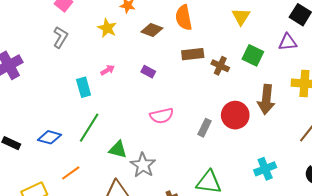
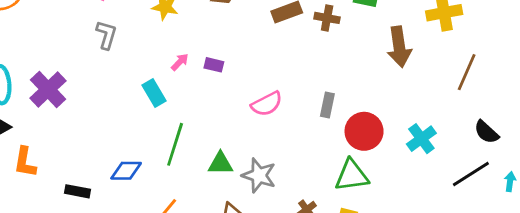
purple rectangle: (148, 72) -> (214, 65), moved
red circle: (235, 115) -> (364, 131), moved

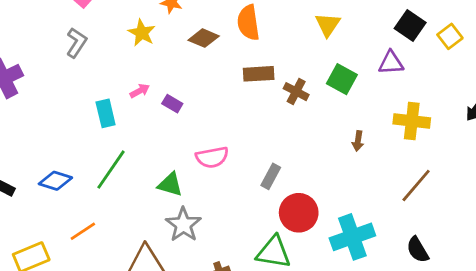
brown arrow: (399, 47) -> (358, 141), size x0.5
cyan cross: (421, 139) -> (352, 237), size x1.4
green triangle: (220, 163) -> (170, 184), moved

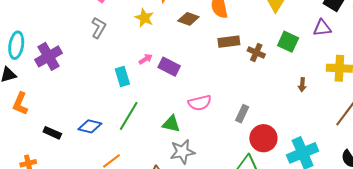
purple rectangle: (172, 104) -> (169, 67), size x1.5
gray star: (183, 225) -> (182, 152), turned 30

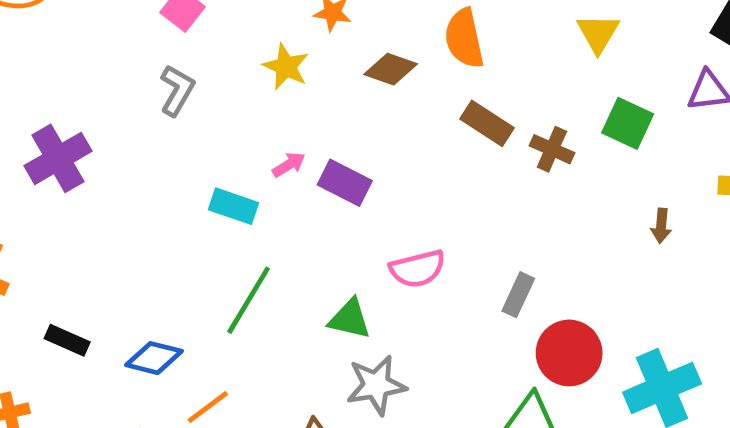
brown rectangle: (229, 42) -> (487, 123), turned 40
cyan rectangle: (122, 76) -> (233, 206), turned -54
blue diamond: (90, 126) -> (154, 358), moved

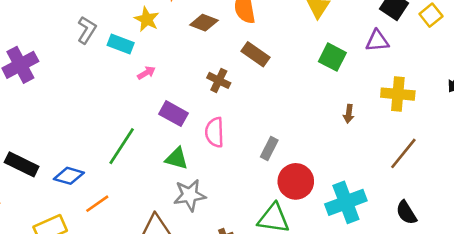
brown cross: (552, 149) -> (219, 80), moved
purple rectangle: (345, 183) -> (173, 114), moved
cyan rectangle: (233, 206) -> (121, 44), moved
pink semicircle: (418, 269) -> (215, 132), turned 100
black rectangle: (67, 340) -> (22, 164), size x1.4

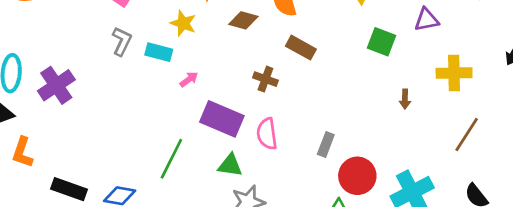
purple rectangle: (173, 114) -> (222, 119), size x1.4

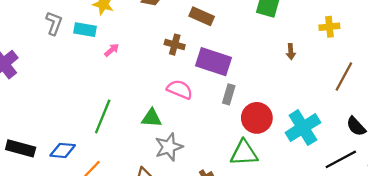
yellow cross: (454, 73) -> (329, 27), size x0.7
purple rectangle: (222, 119) -> (214, 62), moved
pink semicircle: (267, 134) -> (180, 89), turned 125

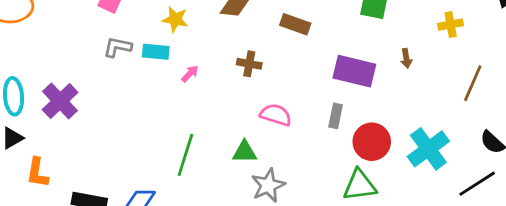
gray L-shape: (54, 23) -> (118, 47), turned -95
brown cross: (175, 45) -> (249, 64), moved
purple rectangle: (214, 62) -> (354, 71), moved

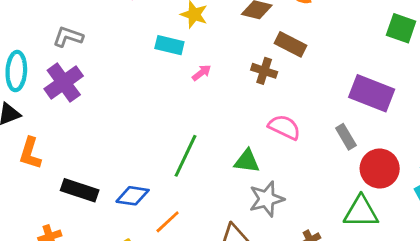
brown rectangle: (295, 24) -> (290, 44), moved
gray L-shape: (118, 47) -> (68, 37), moved
gray rectangle: (336, 116) -> (346, 137), turned -50

